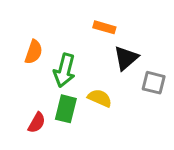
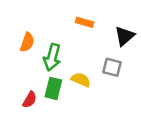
black triangle: (126, 58) -> (125, 36), moved
gray square: (154, 83) -> (112, 67), moved

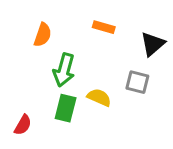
orange semicircle: (27, 42) -> (43, 35), moved
red semicircle: (30, 100) -> (23, 125), moved

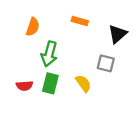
yellow semicircle: (99, 97) -> (83, 83), moved, turned 30
red semicircle: (23, 125) -> (24, 86), moved, turned 56

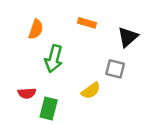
green rectangle: (50, 83) -> (49, 109), moved
yellow semicircle: (83, 83) -> (91, 91), turned 90

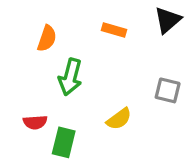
black triangle: (128, 37) -> (168, 20), moved
gray square: (115, 69) -> (168, 90), moved

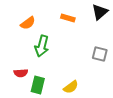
orange semicircle: (47, 38) -> (28, 23), turned 35
yellow semicircle: (119, 119) -> (71, 87), moved

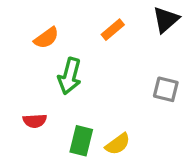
orange rectangle: (68, 18) -> (113, 30), turned -56
green rectangle: (38, 85) -> (81, 141), moved

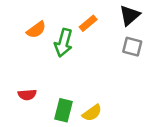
green arrow: (70, 76) -> (64, 43), moved
gray square: (166, 89) -> (132, 47), moved

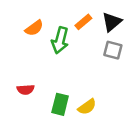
black triangle: (130, 15) -> (112, 22), moved
gray square: (132, 47) -> (113, 50), moved

